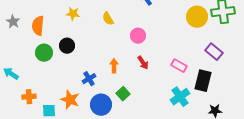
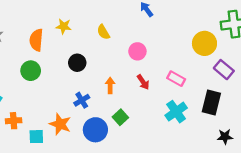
yellow circle: (197, 17) -> (204, 43), moved
orange semicircle: (38, 26) -> (36, 40), moved
black circle: (67, 46) -> (77, 63), moved
pink rectangle: (179, 66) -> (176, 79), moved
cyan cross: (180, 97) -> (176, 112), moved

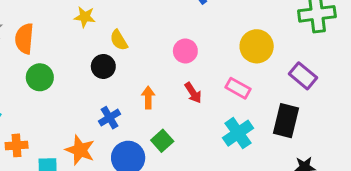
yellow semicircle: (103, 32) -> (119, 40), moved
orange semicircle: (36, 40) -> (24, 39), moved
yellow circle: (204, 43) -> (257, 46), moved

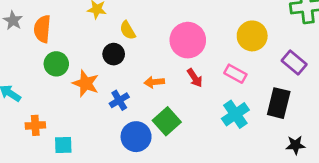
pink circle: (185, 51) -> (188, 40), size x1.6
orange arrow: (148, 97) -> (154, 82), turned -96
green square: (162, 141) -> (167, 121), size x1.4
orange star: (80, 150) -> (86, 83), moved

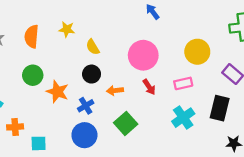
orange semicircle: (42, 29) -> (32, 36), moved
black circle: (114, 54) -> (92, 74), moved
pink rectangle: (235, 74) -> (183, 83), turned -42
blue circle: (136, 137) -> (84, 135), moved

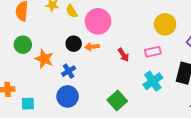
yellow semicircle: (93, 47) -> (72, 11), moved
pink circle: (143, 55) -> (98, 21), moved
orange arrow: (115, 91) -> (92, 47), moved
green square: (126, 123) -> (117, 101), moved

